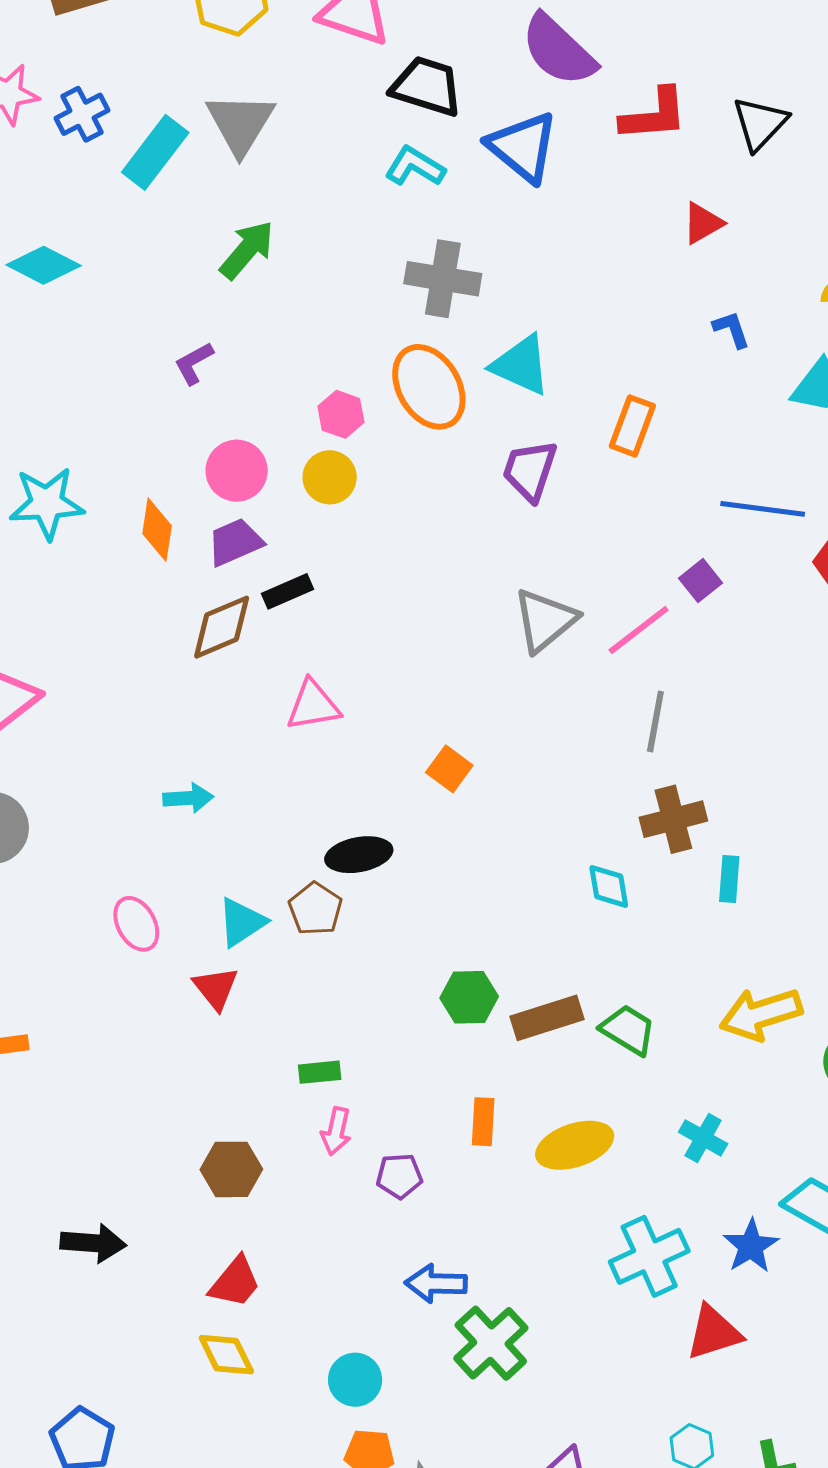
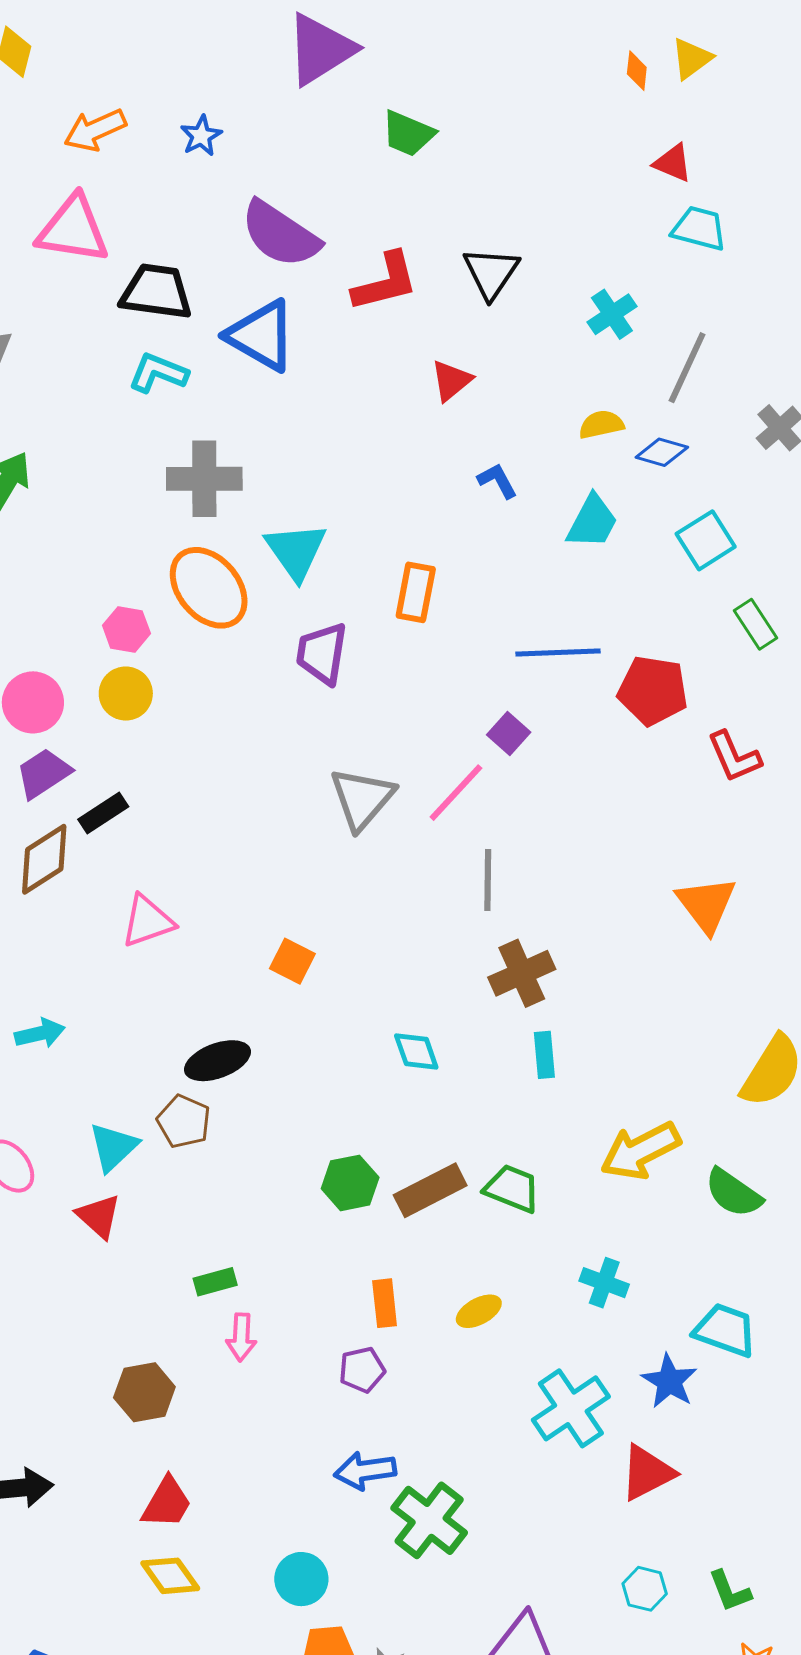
cyan triangle: (521, 365) -> (296, 551), turned 40
cyan rectangle: (729, 879) -> (544, 1055), moved
cyan diamond: (609, 886) -> (416, 1052), moved
yellow ellipse: (575, 1145) -> (479, 1311), size x0.6
purple pentagon: (399, 1176) -> (362, 1370), moved

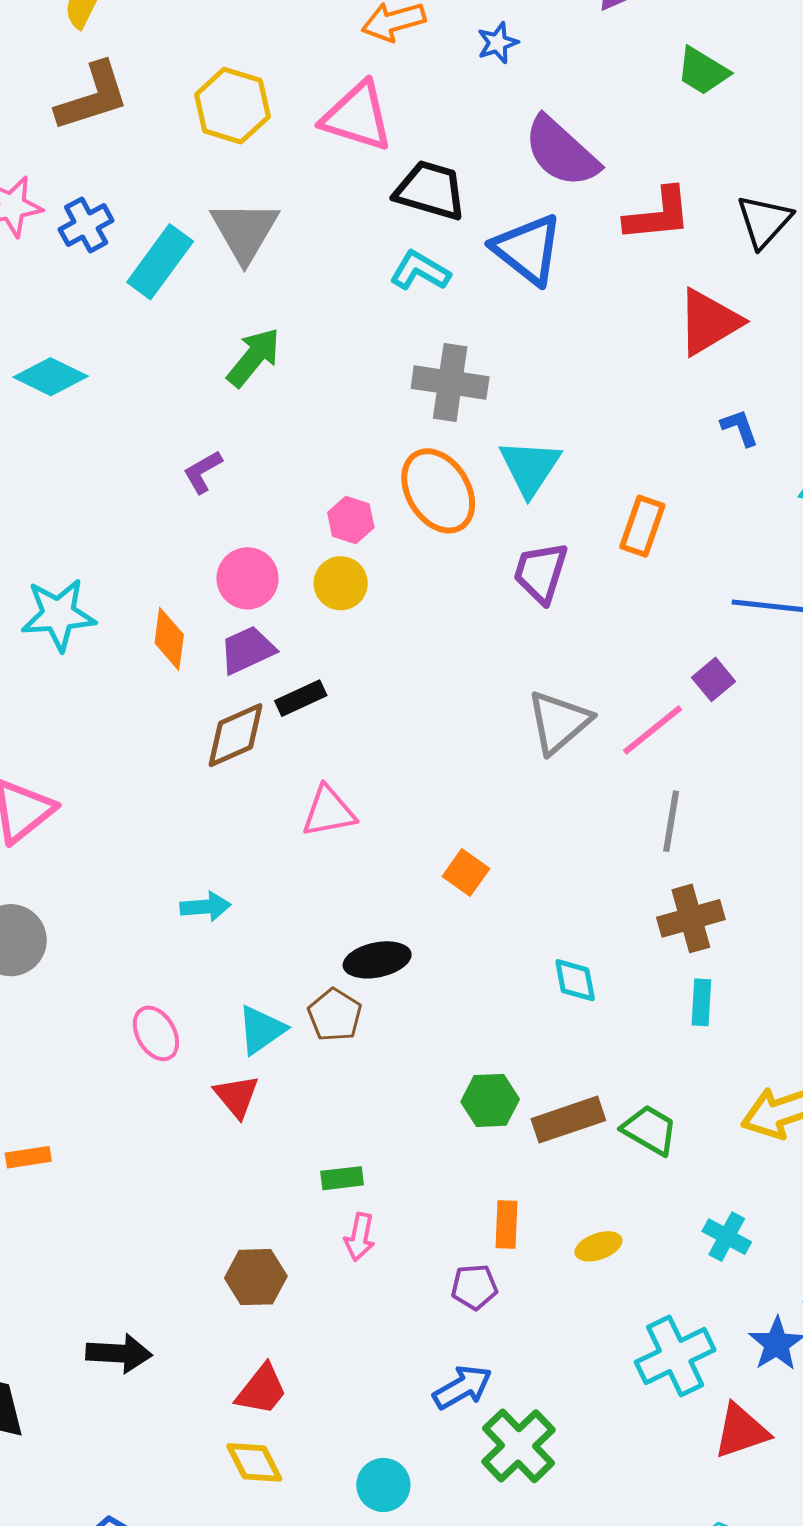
red triangle: (451, 381) -> (709, 322), size x1.6
blue arrow: (365, 1471) -> (462, 1387), turned 150

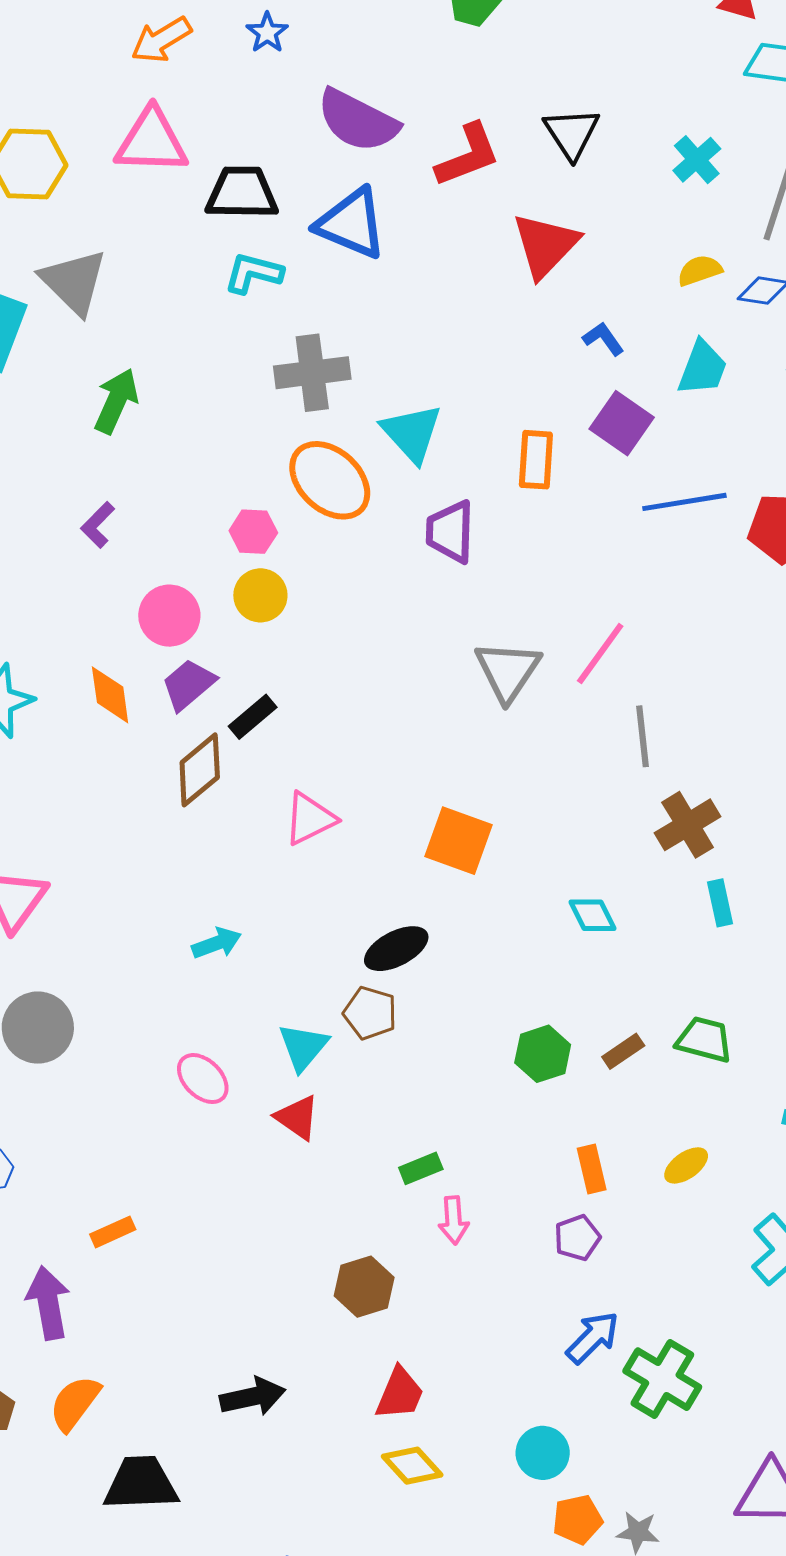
purple square: (713, 679) -> (622, 423), moved, size x1.5
orange square: (466, 872) -> (458, 841), size x1.5
brown rectangle: (568, 1120) -> (623, 1051), size x0.6

